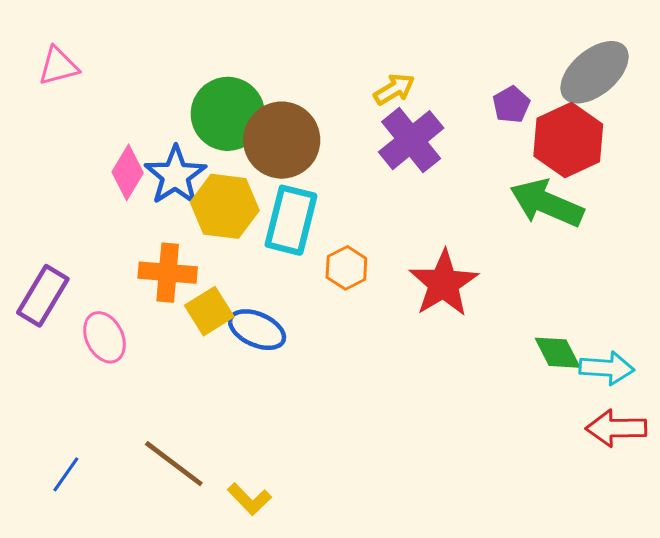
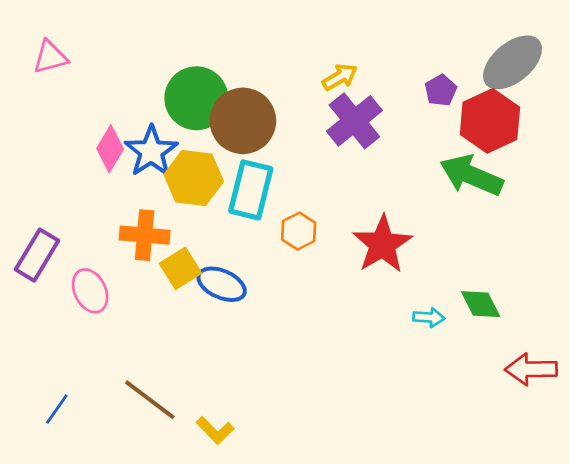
cyan arrow: (607, 368) -> (429, 317), moved, size x0.7

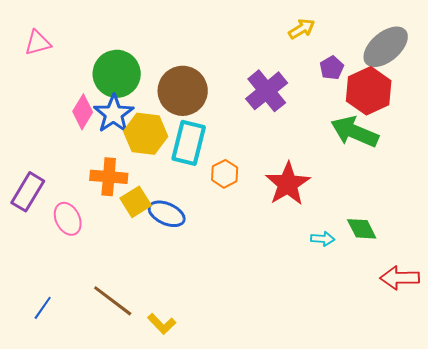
yellow arrow: (340, 77) -> (302, 29), moved
green circle: (196, 98) -> (117, 74), moved

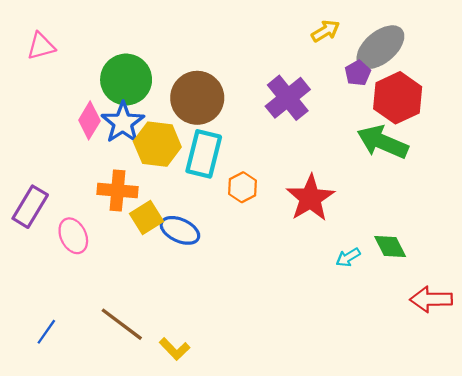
gray ellipse: (386, 47) -> (380, 47), moved
cyan arrow: (323, 239) -> (348, 257), turned 145

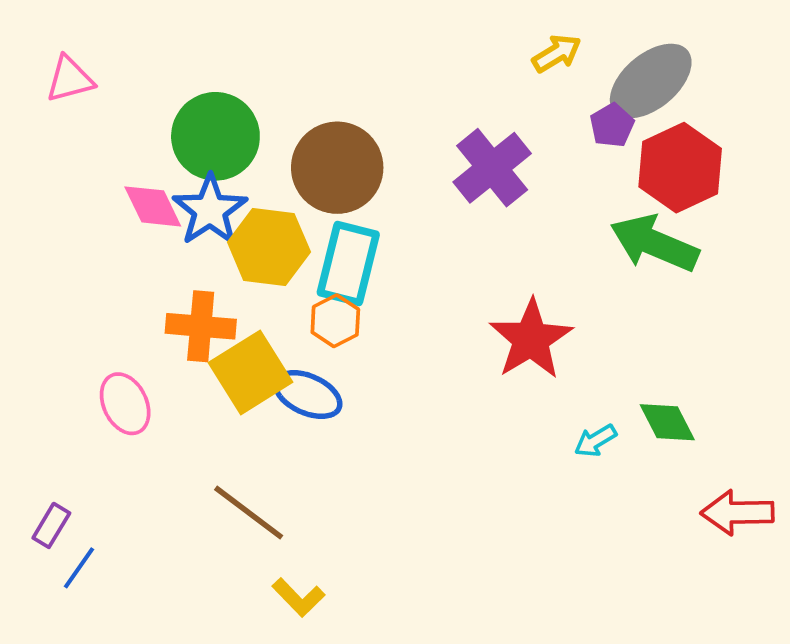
pink diamond: (89, 120) -> (153, 206), turned -57
orange hexagon: (242, 187) -> (335, 321), moved
purple rectangle: (30, 207) -> (51, 525), moved, size x0.6
yellow square: (147, 217) -> (251, 372), size x1.4
brown line: (122, 324) -> (249, 513), moved

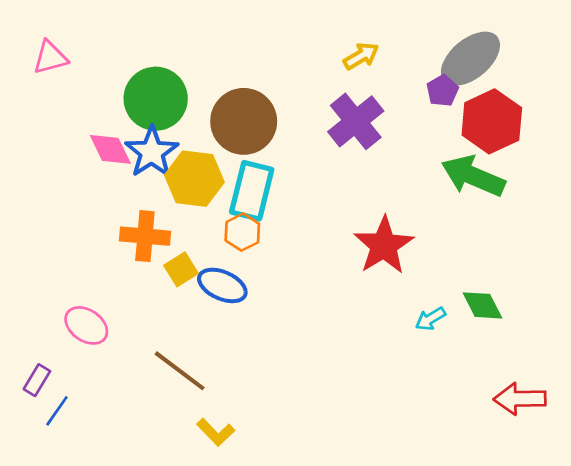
yellow arrow: (557, 53) -> (361, 56), moved
yellow square: (251, 372) -> (181, 269), size x0.6
pink ellipse: (125, 404) -> (86, 325), moved, turned -30
red arrow: (737, 513) -> (520, 399), moved

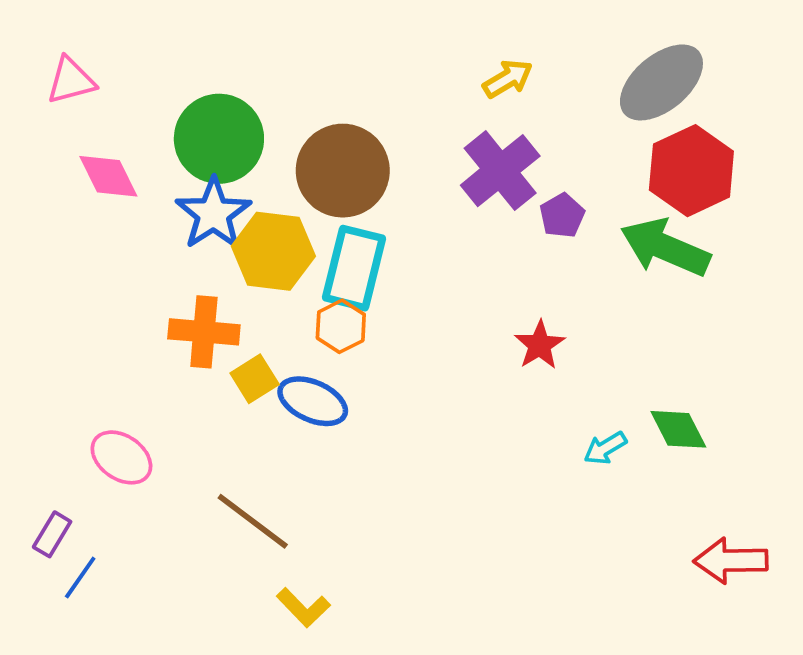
purple pentagon: (442, 91) -> (562, 216), moved
pink diamond: (110, 149) -> (108, 176), moved
red star: (384, 245) -> (540, 345), size x0.6

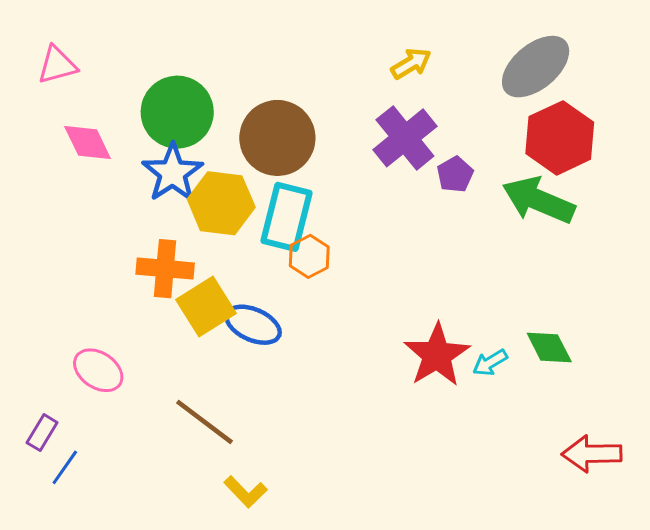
orange hexagon: (341, 326) -> (309, 256), moved
red star: (540, 345) -> (437, 355), moved, size x1.6
yellow square: (255, 379) -> (206, 306), size x1.5

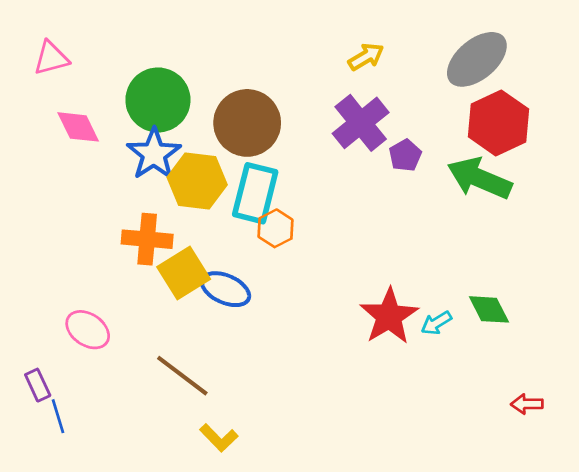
purple rectangle: (42, 433) -> (38, 385), turned -56
red arrow: (592, 454) -> (527, 404), size x0.6
blue line: (65, 467) -> (58, 416), turned -52

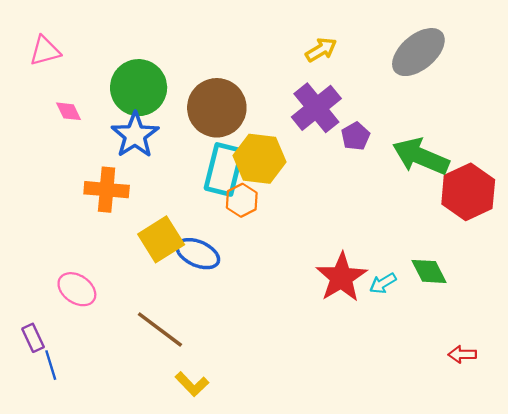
red hexagon: (498, 123) -> (468, 192), moved
pink diamond: (78, 127) -> (69, 111), size x0.7
yellow hexagon: (197, 181) -> (260, 159), moved
orange cross: (147, 239) -> (107, 190), moved

